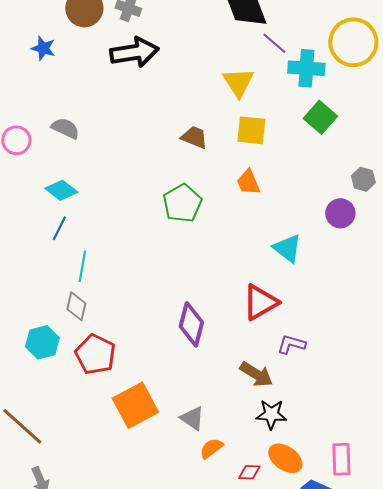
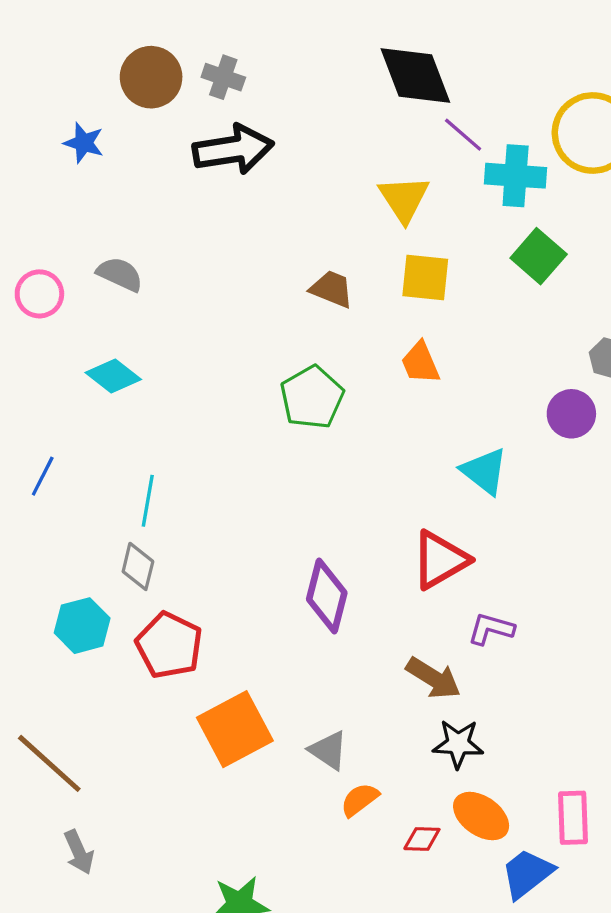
blue line: (59, 228) -> (43, 476), moved

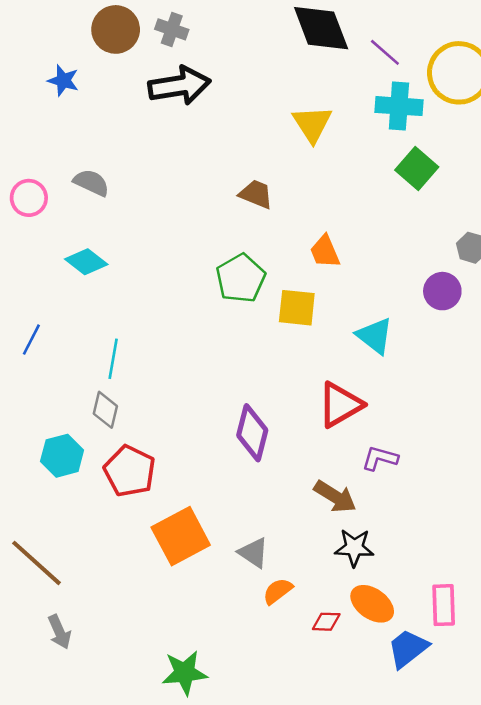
purple line: (463, 135) -> (385, 52), moved
yellow square: (425, 277) -> (297, 308), moved

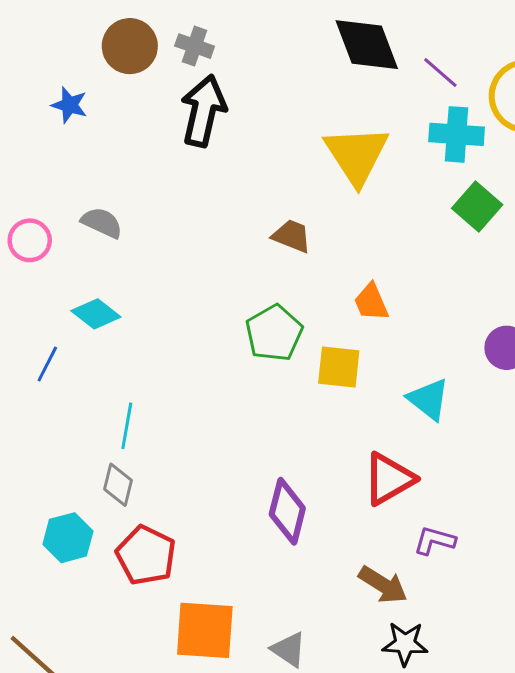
black arrow: (179, 86) -> (203, 111), turned -68
yellow triangle: (312, 124) -> (356, 155), size x1.4
blue line: (31, 340) -> (47, 364), moved
orange square: (181, 536) -> (205, 630), turned 32

